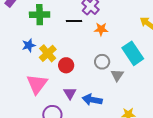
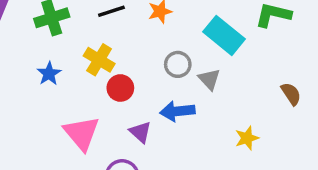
yellow cross: (48, 53) -> (99, 60), moved
blue arrow: (92, 100) -> (177, 111), moved

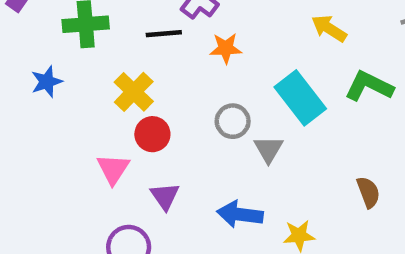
blue star: (49, 74) -> (47, 82), moved
blue arrow: (177, 111) -> (240, 214), moved
pink triangle: (82, 133) -> (113, 169), moved, size x0.7

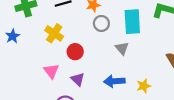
cyan rectangle: (300, 98) -> (132, 22), turned 45
gray circle: (233, 121) -> (101, 23), moved
red circle: (152, 134) -> (75, 52), moved

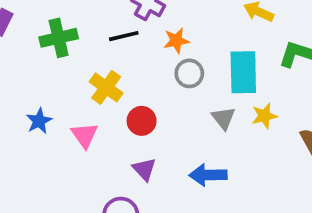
blue star: (13, 36) -> (39, 121), moved
pink triangle: (51, 71) -> (85, 135), moved
yellow star: (144, 86) -> (264, 116), moved

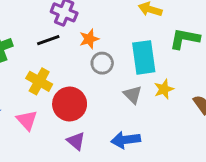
red circle: (142, 121) -> (70, 104), size x1.5

